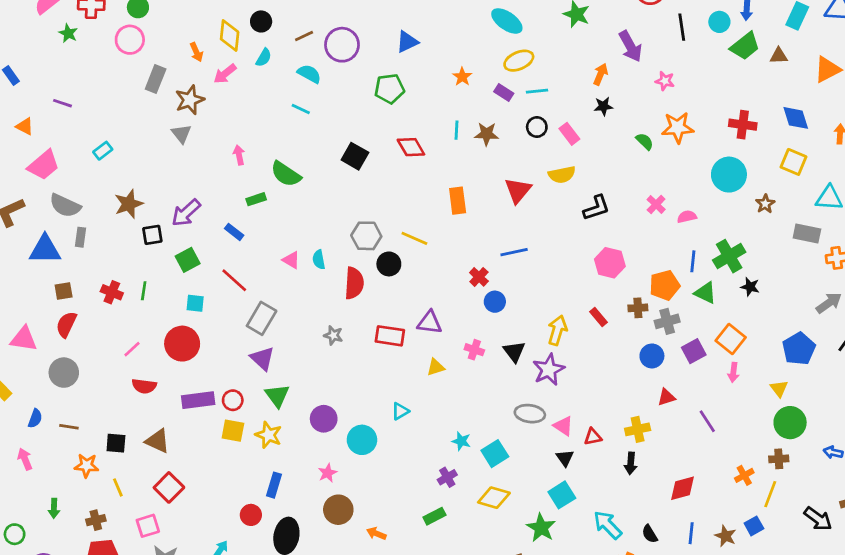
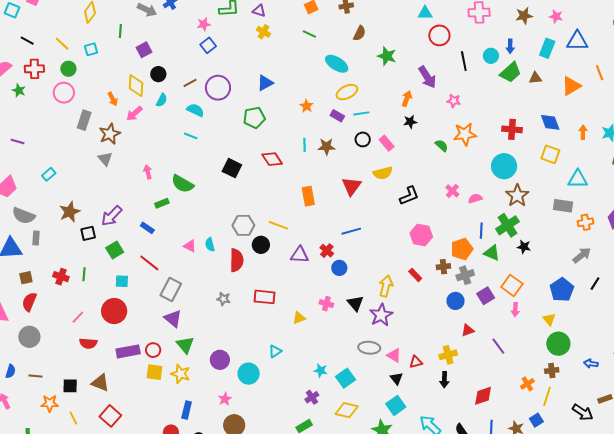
brown star: (765, 204) -> (517, 196), moved, size x1.6
purple triangle: (430, 323) -> (300, 255), moved

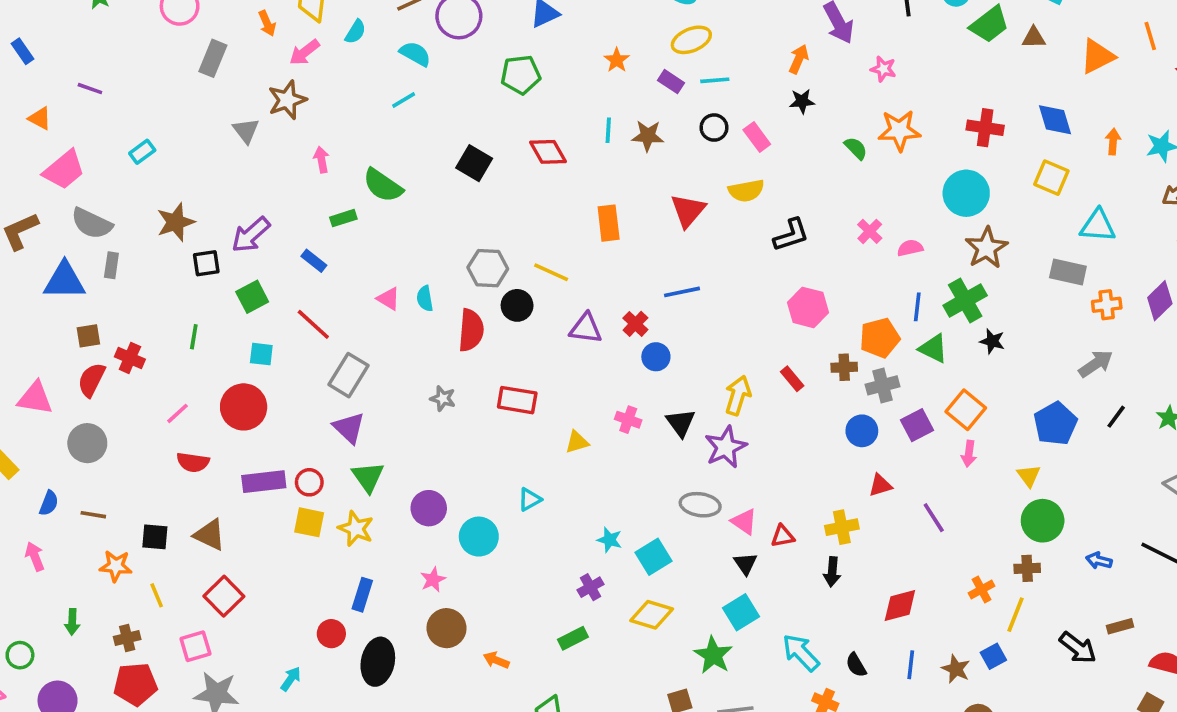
brown star: (110, 134) -> (287, 100), moved
cyan line: (191, 136) -> (404, 100), turned -56
red cross: (61, 277) -> (130, 358), moved

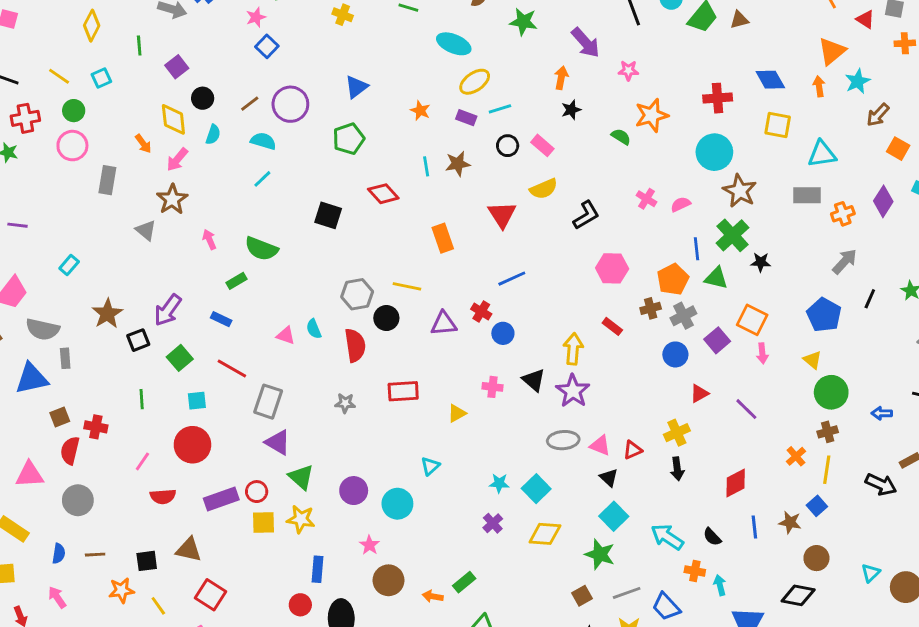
orange triangle: (1097, 56) -> (832, 51), moved
green rectangle: (573, 638) -> (464, 582), moved

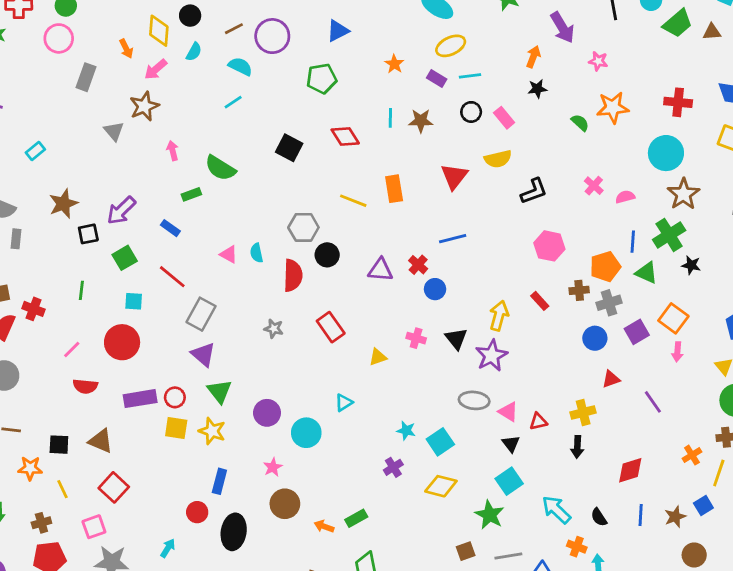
yellow line: (407, 286) -> (353, 201), moved
red rectangle: (403, 391) -> (331, 327), turned 48
brown star: (790, 522) -> (675, 517), turned 30

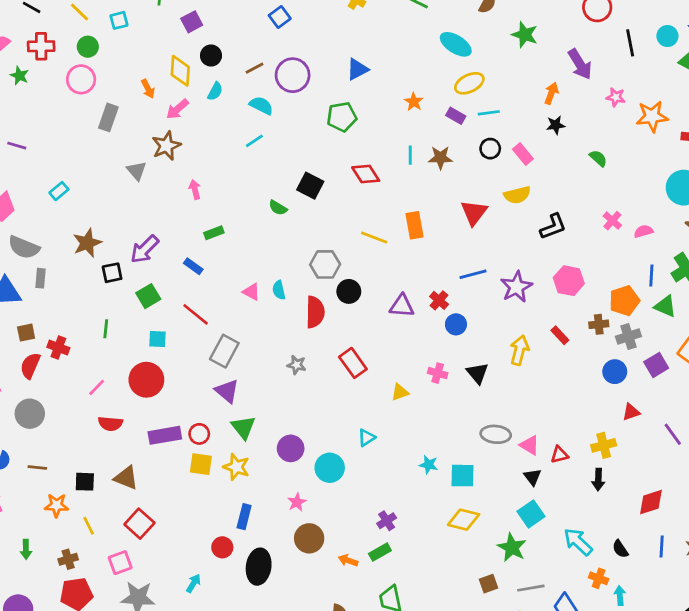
orange star: (613, 108) -> (652, 116), moved
green semicircle: (220, 168) -> (278, 208), moved, size x0.6
purple star: (491, 356) -> (516, 287), moved
cyan square: (440, 442) -> (463, 476), turned 36
purple cross: (393, 467) -> (387, 521), moved

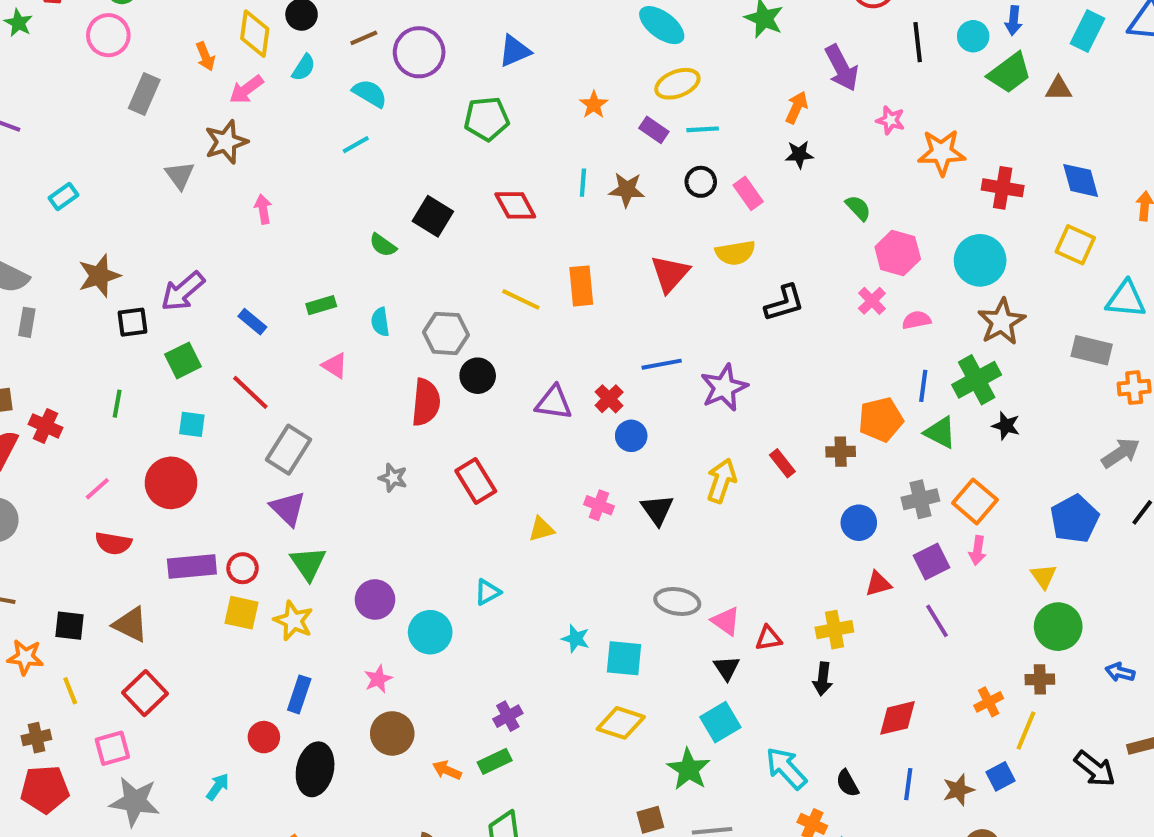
green rectangle: (214, 233) -> (321, 305), moved
pink hexagon: (569, 281) -> (898, 253), moved
cyan semicircle: (279, 290) -> (380, 322), moved
gray cross: (628, 336) -> (920, 499), moved
purple square: (656, 365) -> (932, 561), moved

